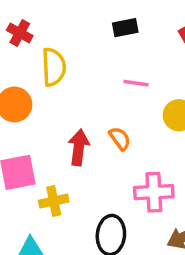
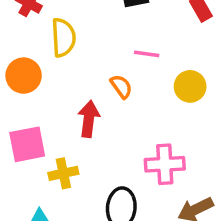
orange semicircle: (120, 138) -> (121, 86), moved

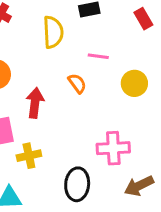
yellow semicircle: (63, 38) -> (53, 32), moved
red arrow: (89, 119) -> (35, 103), moved

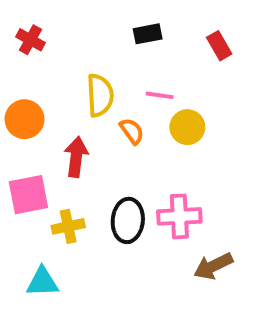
yellow semicircle: (53, 32) -> (100, 95), moved
yellow circle: (134, 83) -> (187, 127), moved
black ellipse: (77, 184) -> (128, 220), moved

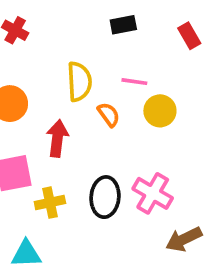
pink cross: (179, 216) -> (153, 193), turned 33

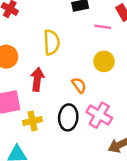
pink line: (134, 82) -> (103, 27), moved
orange semicircle: (109, 115) -> (79, 85), moved

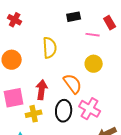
red arrow: (37, 79) -> (42, 90), moved
orange semicircle: (79, 85) -> (73, 84), size x1.5

